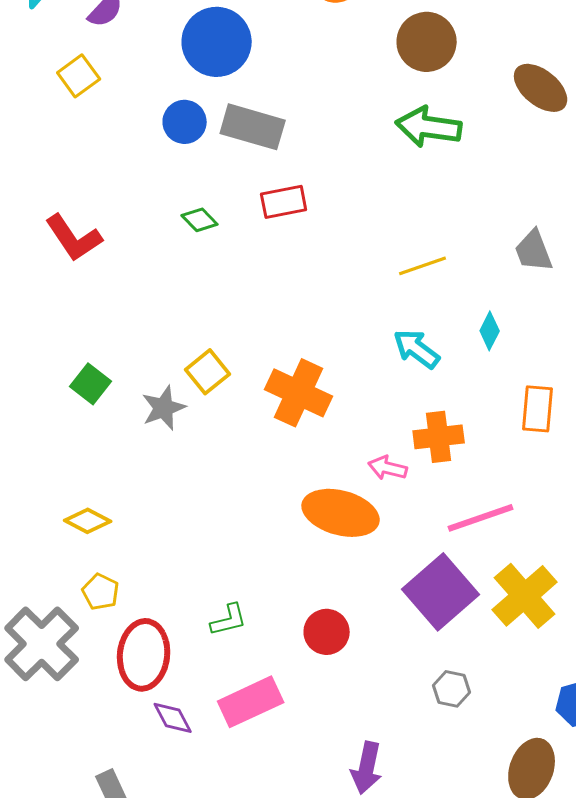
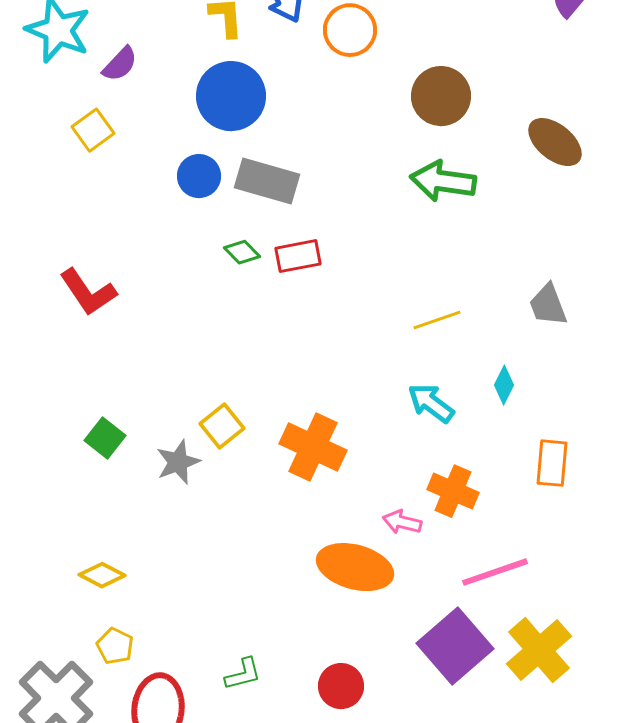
green diamond: (200, 220) -> (242, 252), moved
orange cross: (439, 437) -> (453, 491), turned 30

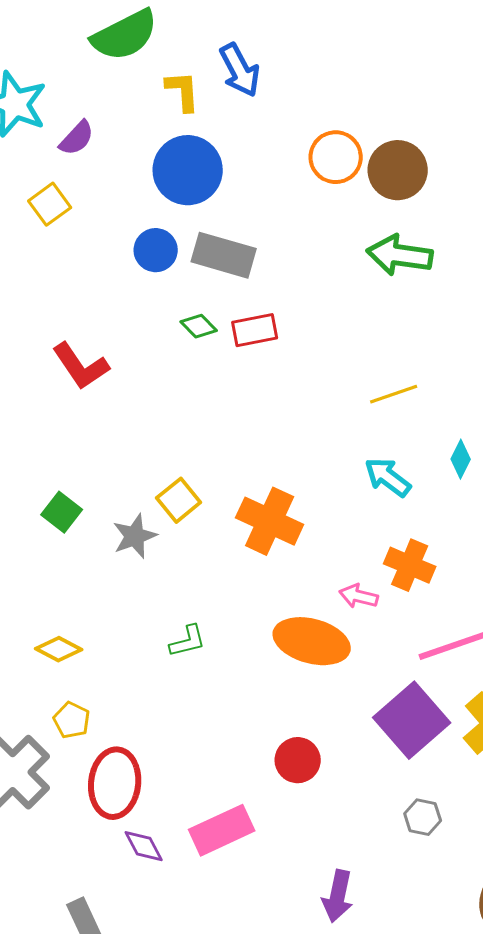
orange circle: (350, 30) -> (336, 157), moved
red L-shape: (88, 292) -> (81, 366), moved
green L-shape: (243, 674) -> (188, 641), moved

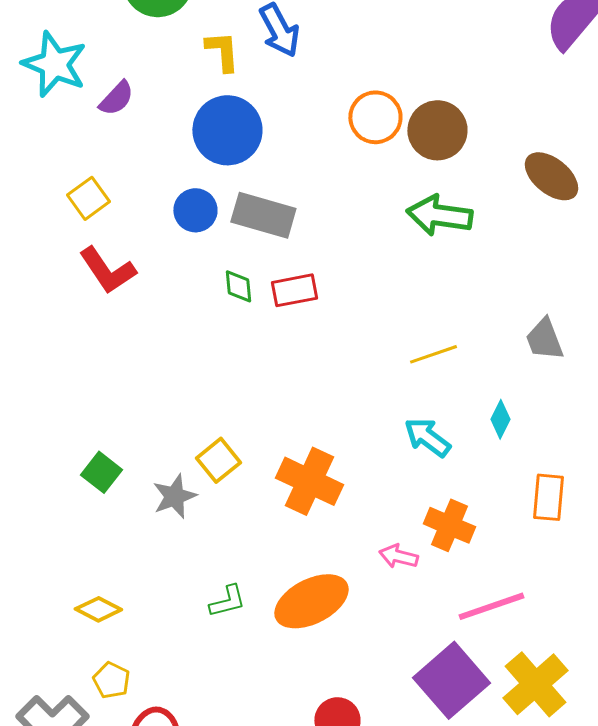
yellow square: (50, 204) -> (88, 198), moved
green diamond: (199, 326) -> (238, 286), turned 39
red L-shape: (81, 366) -> (107, 270), moved
orange ellipse: (312, 641) -> (311, 601), moved, turned -42

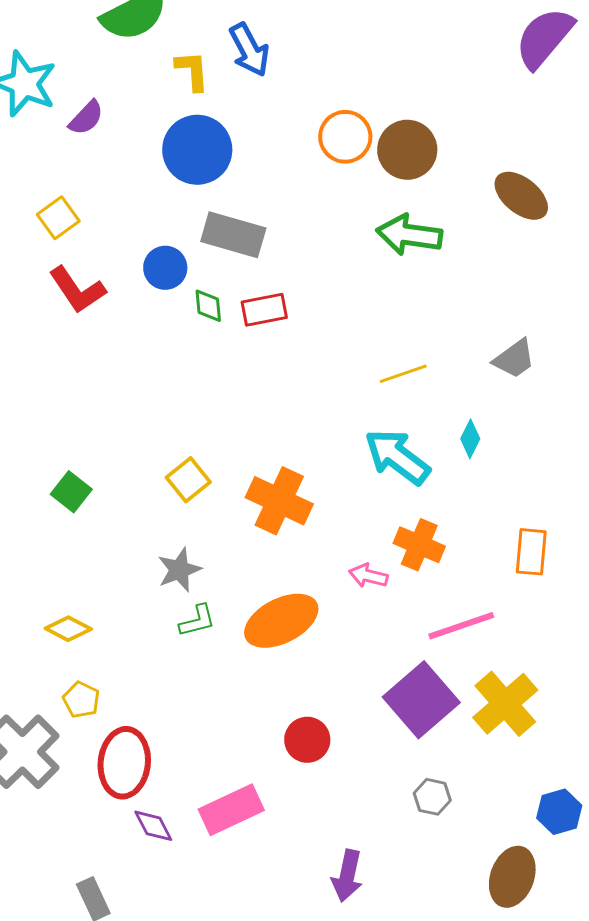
blue circle: (195, 210) -> (165, 268), moved
gray trapezoid: (544, 339) -> (514, 359), turned -105
cyan arrow: (427, 437) -> (397, 457), size x1.4
gray star: (174, 496) -> (179, 570), moved
orange rectangle: (548, 497) -> (531, 552), moved

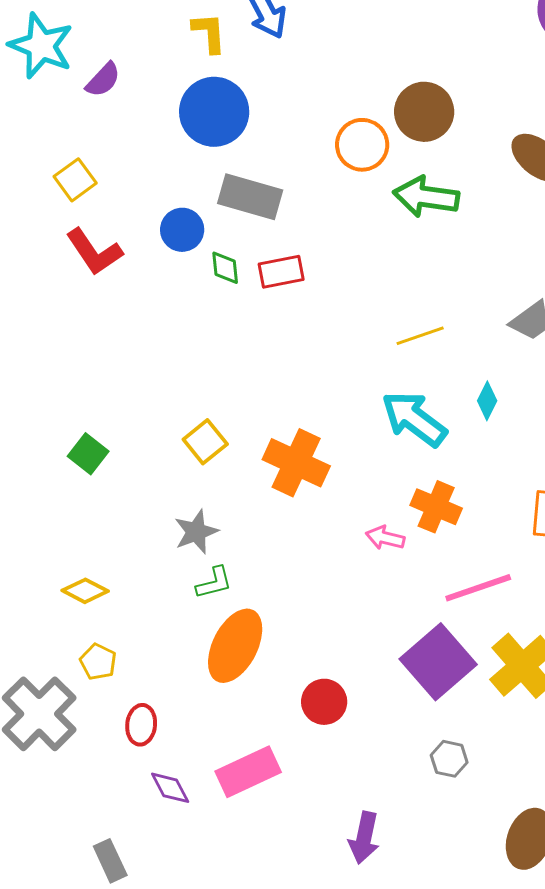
orange circle: (345, 137) -> (362, 145), moved
orange ellipse: (281, 621) -> (235, 646), moved, turned -36
red ellipse: (124, 763) -> (141, 725), size x0.6

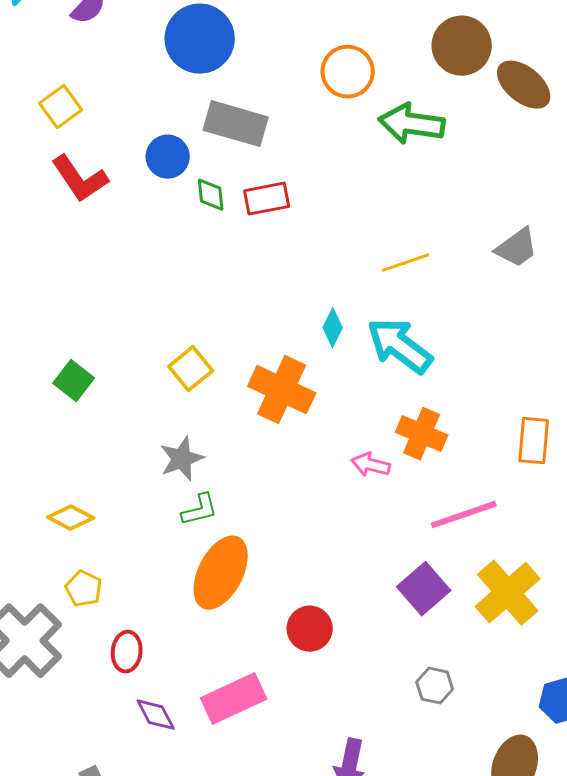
brown circle: (424, 112) -> (462, 46), moved
cyan diamond: (487, 401) -> (333, 328), moved
purple square: (438, 662) -> (424, 589), size x0.7

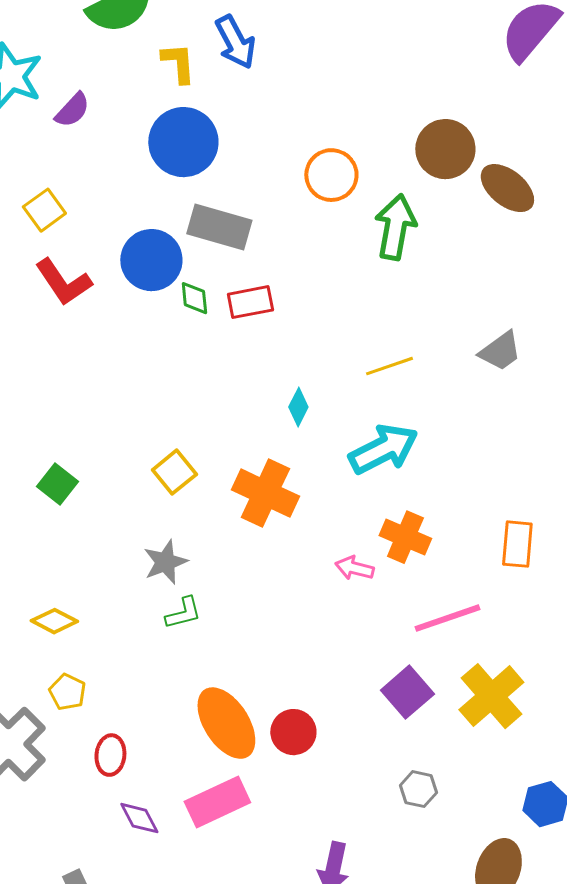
green arrow: (412, 124) -> (395, 227), turned 92
blue circle: (168, 157) -> (151, 260), size x1.4
cyan diamond: (333, 328) -> (298, 407), moved
cyan arrow: (400, 346) -> (383, 449), turned 116
orange ellipse: (221, 573) -> (226, 723), moved, turned -60

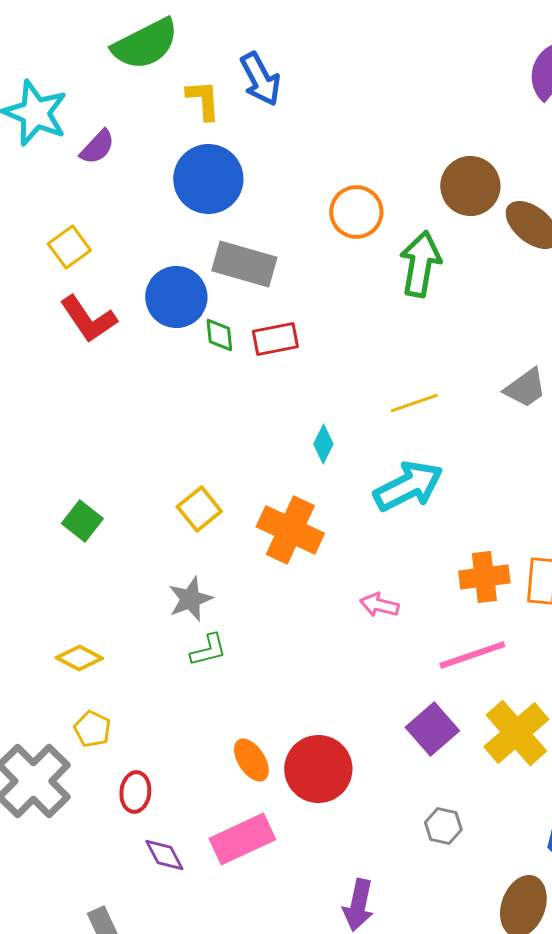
orange cross: (405, 537) -> (484, 577), moved, turned -30
orange ellipse: (226, 723) -> (251, 760), size x0.6
red circle: (293, 732) -> (318, 769), size x1.5

